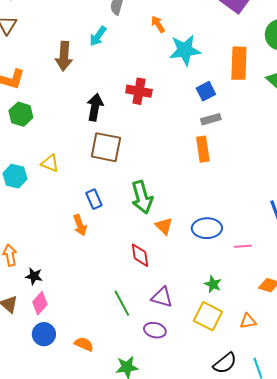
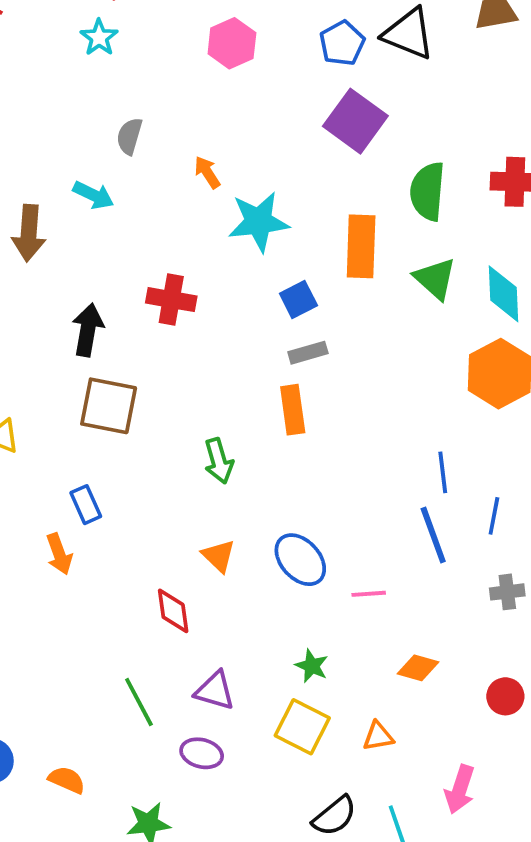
cyan arrow: (98, 36) -> (93, 195), turned -100
green arrow: (142, 197) -> (219, 461), moved, size x0.7
blue ellipse: (207, 228) -> (300, 560), turned 48

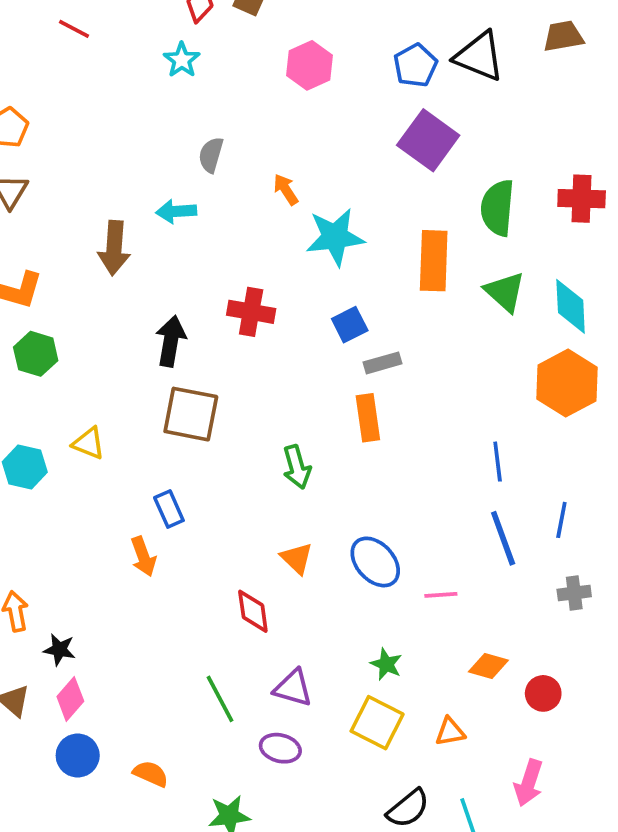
cyan arrow: (93, 195) -> (176, 211), turned 150
blue square: (298, 300) -> (350, 325), moved
blue line: (443, 472) -> (498, 462), moved
red circle: (505, 696) -> (543, 693), moved

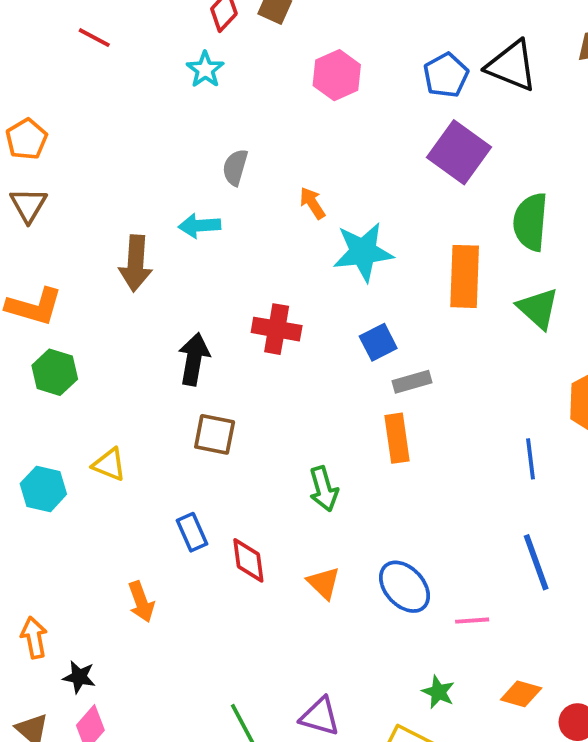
brown square: (191, 414) -> (215, 434), size x0.7
blue line: (498, 462) -> (530, 459), moved
orange arrow: (143, 556) -> (141, 602), moved
red diamond: (253, 611) -> (248, 560), moved
green star: (386, 664) -> (438, 692), moved

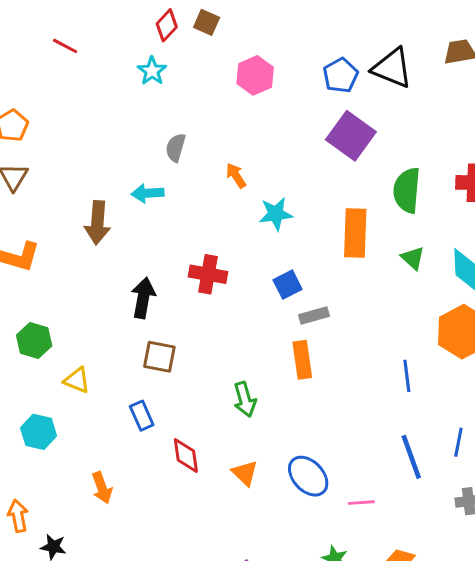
cyan star: (363, 252) -> (276, 214), size x0.7
green triangle: (538, 308) -> (413, 258), size x0.7
green hexagon: (55, 372) -> (34, 341), moved
cyan hexagon: (43, 489) -> (39, 432), moved
blue rectangle: (192, 532) -> (142, 416), moved

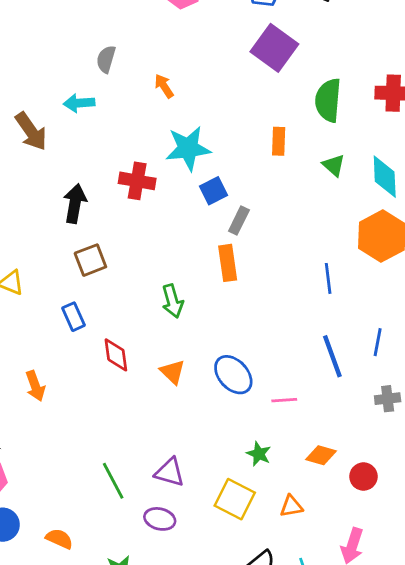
cyan star: (276, 214) -> (188, 148), moved, size x1.4
brown arrow: (97, 223) -> (31, 131), turned -39
orange rectangle: (355, 233) -> (279, 141), size x0.6
gray rectangle: (314, 316) -> (239, 220), turned -48
brown square: (159, 357) -> (90, 260), turned -32

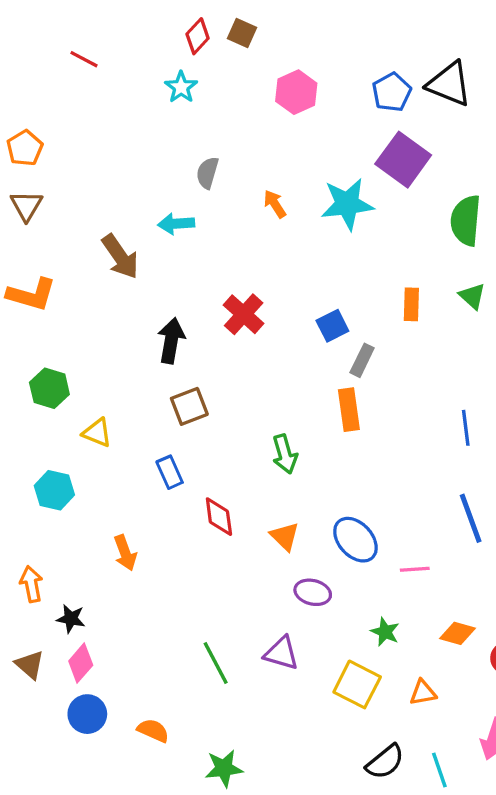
orange rectangle: (279, 141) -> (411, 304), moved
cyan star: (188, 148) -> (347, 204), moved
red cross: (137, 181) -> (244, 314), turned 32
purple ellipse: (160, 519) -> (313, 592), moved

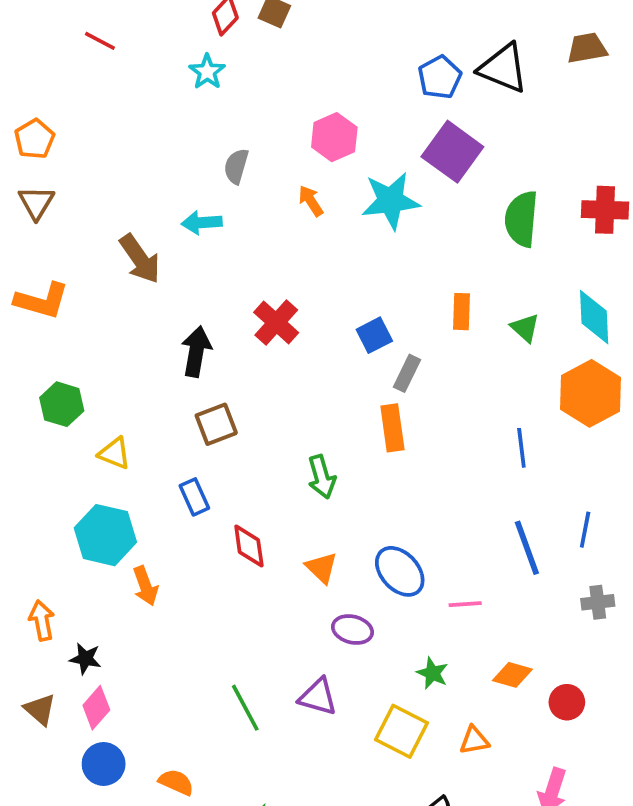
pink hexagon: (296, 92) -> (334, 137), moved
green triangle: (472, 296) -> (525, 328), moved
cyan hexagon: (54, 490) -> (105, 535), moved, size x1.4

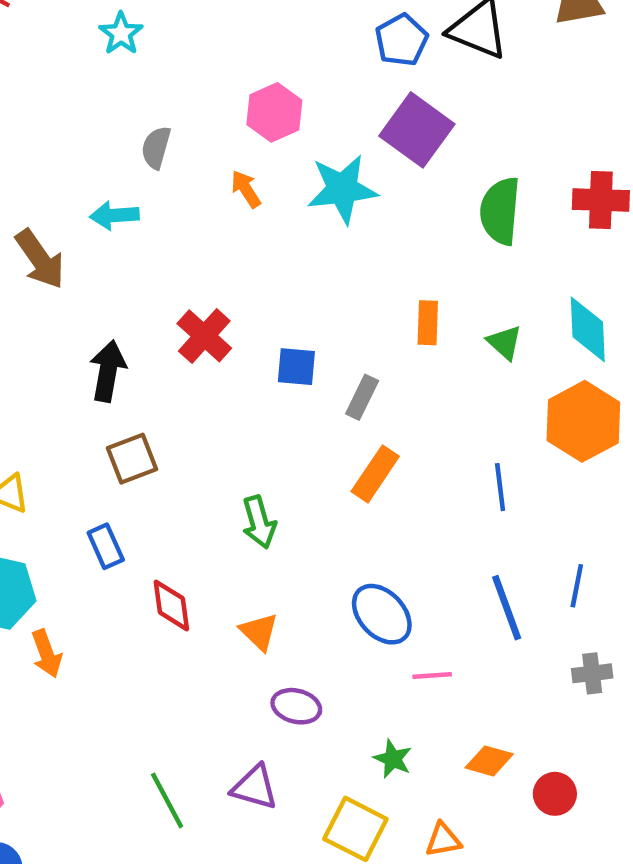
blue square: (374, 335) -> (296, 367), moved, turned 32
orange rectangle: (392, 428) -> (375, 474), moved, turned 42
blue ellipse: (400, 571) -> (382, 614), moved

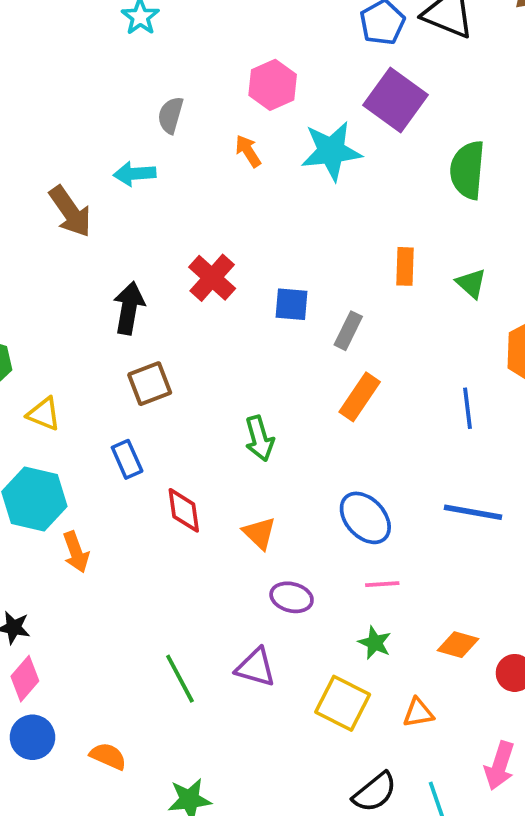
blue line: (507, 608) -> (473, 512), turned -60
pink line: (432, 676) -> (382, 584), moved

